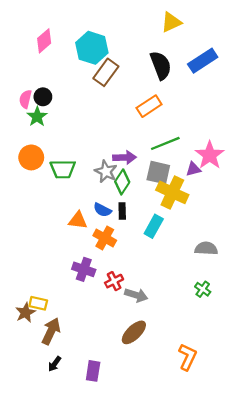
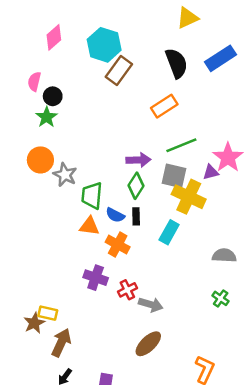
pink semicircle: (25, 99) -> (34, 82), moved
green trapezoid: (63, 169) -> (92, 196), moved, turned 96
gray star: (106, 171) -> (65, 175), moved

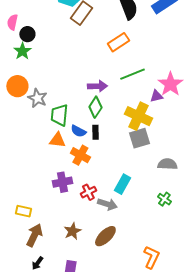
gray square: (174, 176) -> (139, 138), moved, turned -30
cyan rectangle: (169, 232) -> (122, 184), moved
purple cross: (96, 278) -> (62, 182), turned -30
brown star: (34, 323) -> (72, 231), moved

